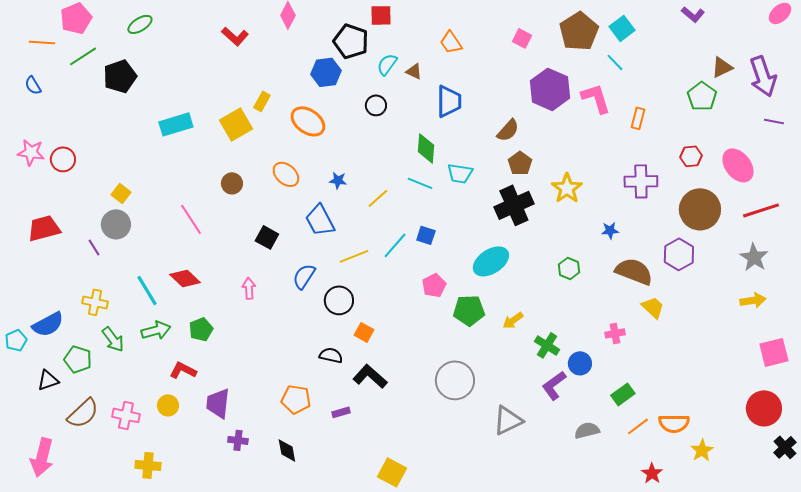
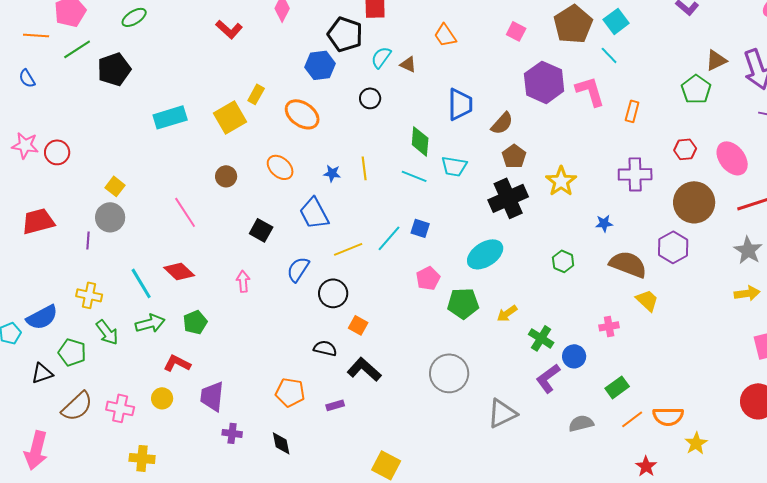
blue trapezoid: (449, 101) -> (460, 104), moved
yellow line: (378, 198) -> (364, 168), moved, turned -55
purple line: (94, 247) -> (88, 240), turned 36

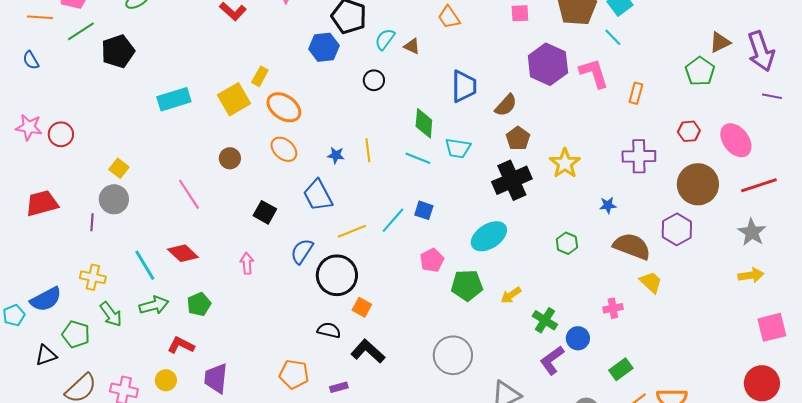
pink square: (516, 31) -> (520, 13), turned -30
orange ellipse: (302, 114) -> (284, 107), moved
black circle: (333, 293) -> (337, 275), size x1.4

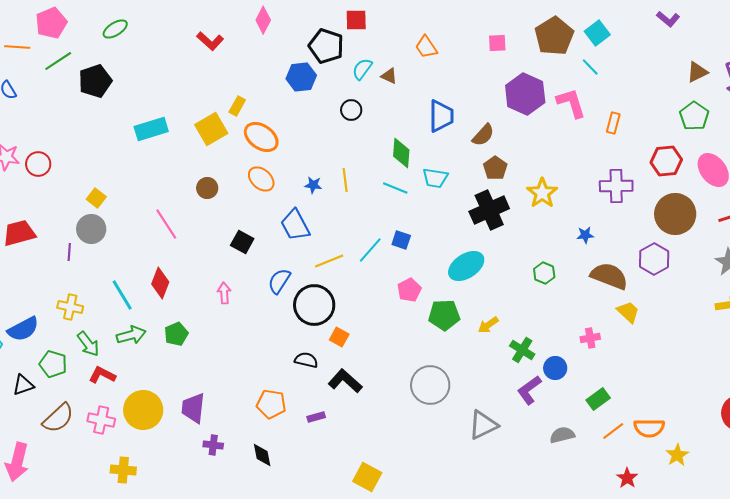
green pentagon: (700, 71) -> (694, 116), moved
red hexagon: (689, 131) -> (666, 161), size x1.4
red diamond: (183, 253) -> (160, 283), turned 68
red L-shape: (181, 345) -> (102, 375), moved
yellow circle: (166, 380) -> (143, 410), size x1.8

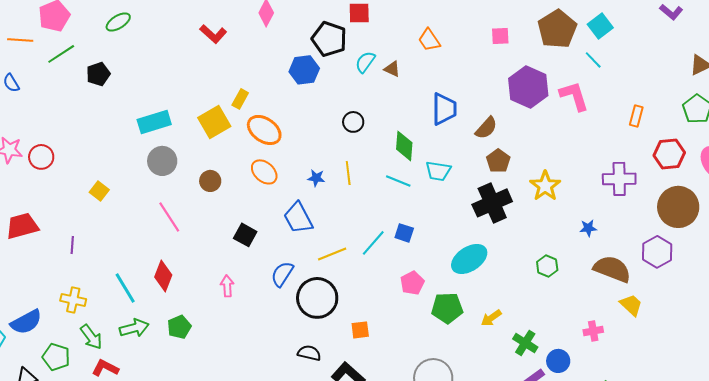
black pentagon: (95, 81) -> (98, 74), size x0.7
black circle: (351, 110) -> (353, 122), moved
orange rectangle: (613, 123) -> (636, 116), moved
gray circle: (91, 229) -> (162, 161), moved
orange square: (339, 337) -> (360, 330), moved, turned -36

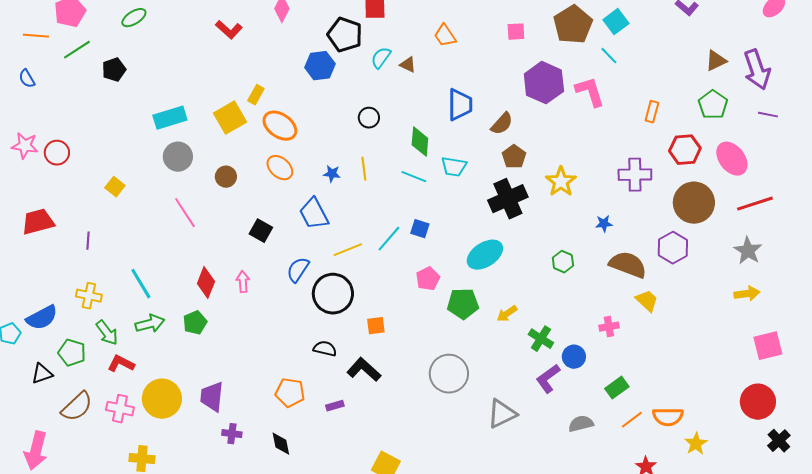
red diamond: (163, 276) -> (206, 283), moved

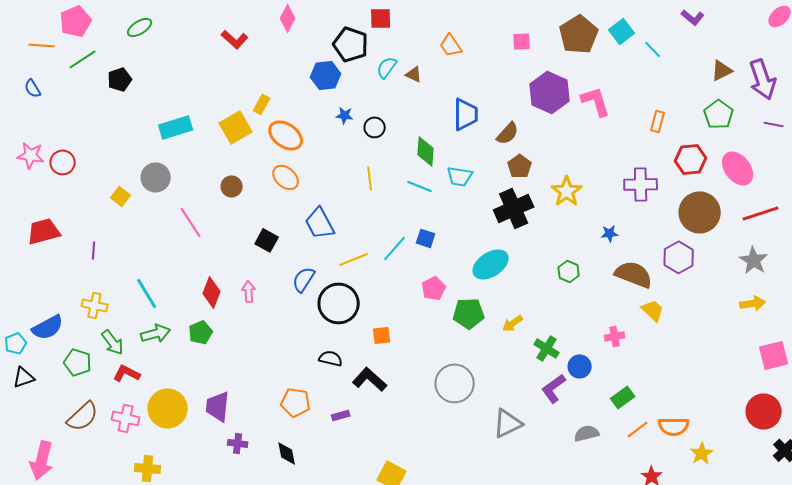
cyan line: (609, 56) -> (653, 49), moved
gray circle: (178, 157) -> (156, 177), moved
blue star: (332, 174) -> (345, 115), moved
black triangle: (42, 374) -> (24, 377), moved

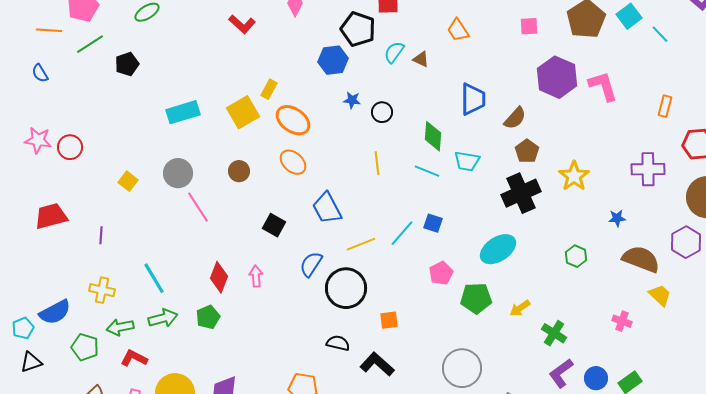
gray circle: (156, 177) -> (178, 173), moved
pink cross: (615, 336) -> (622, 321), turned 30
green arrow: (113, 342) -> (120, 327), turned 116
blue circle: (580, 366) -> (596, 378), moved

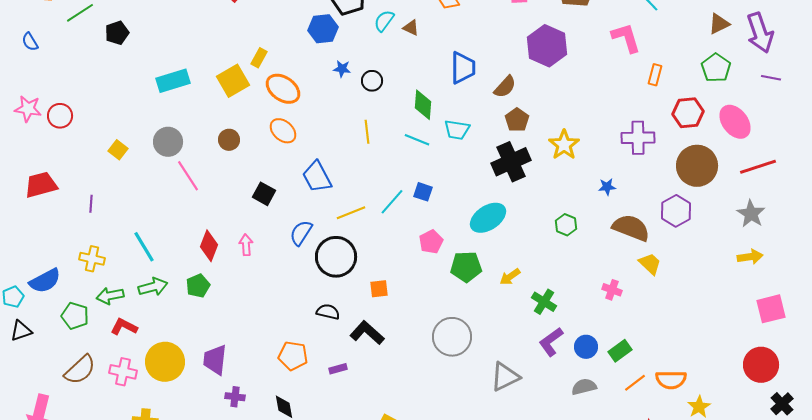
pink L-shape: (603, 86) -> (626, 38), moved

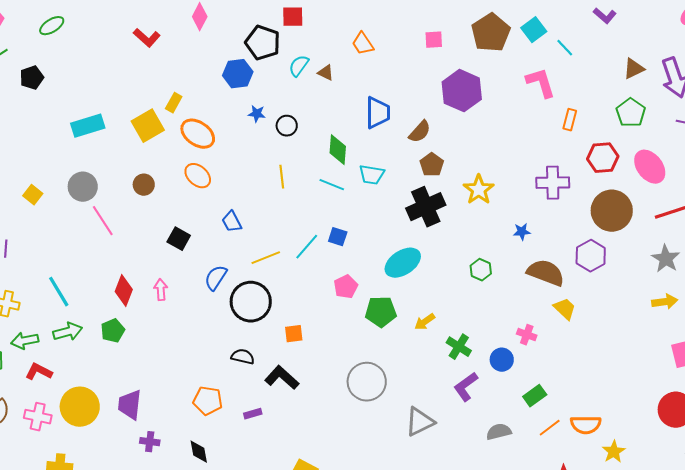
blue trapezoid: (317, 177) -> (232, 222), size x0.7
blue circle: (586, 347) -> (502, 360), moved

